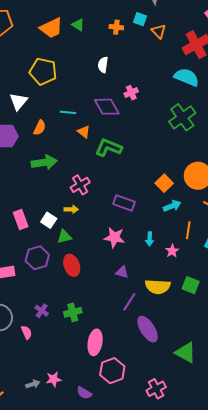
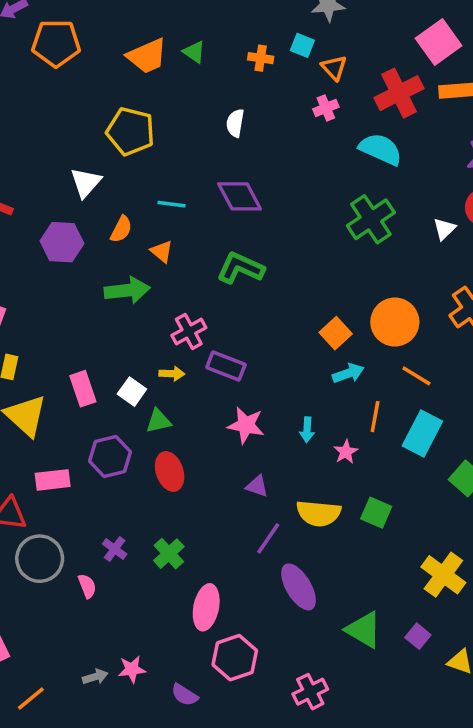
pink cross: (131, 93) -> (326, 108), moved
orange triangle: (84, 132) -> (162, 251), moved
purple rectangle: (124, 203) -> (226, 366), moved
green cross: (73, 312) -> (169, 554), turned -30

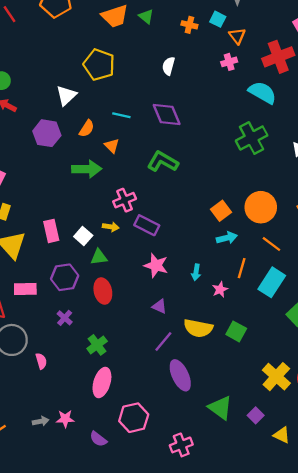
purple cross: (115, 549) -> (65, 318), moved
pink ellipse: (206, 607) -> (102, 382), moved

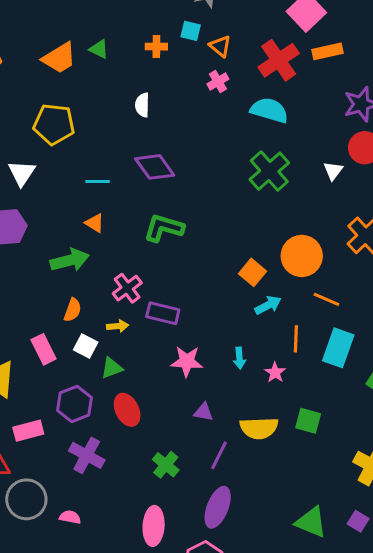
orange semicircle: (87, 128) -> (73, 310), moved
purple cross: (65, 318) -> (87, 455), size x1.6
green cross: (97, 345) -> (166, 465), moved
pink semicircle: (41, 361) -> (70, 517), turned -49
purple ellipse: (180, 375) -> (218, 507), moved, turned 60

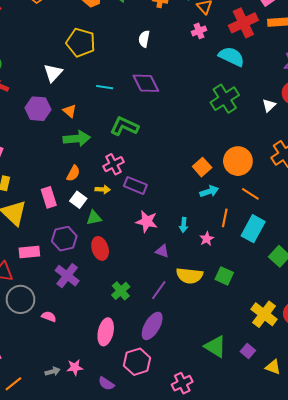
orange triangle: (95, 223) -> (70, 111), moved
green L-shape: (164, 228) -> (124, 126), moved
purple triangle: (203, 412) -> (162, 251), moved

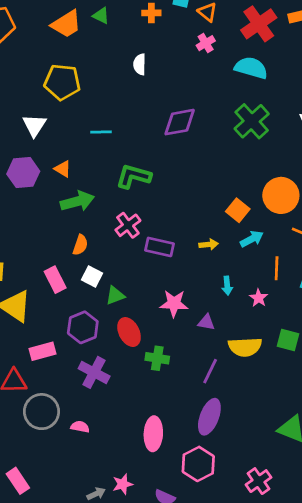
purple diamond: (146, 83) -> (180, 122), moved, turned -64
yellow arrow: (103, 189) -> (209, 244), moved
pink star: (147, 221) -> (174, 303), moved
green cross: (121, 291) -> (157, 358), moved, turned -30

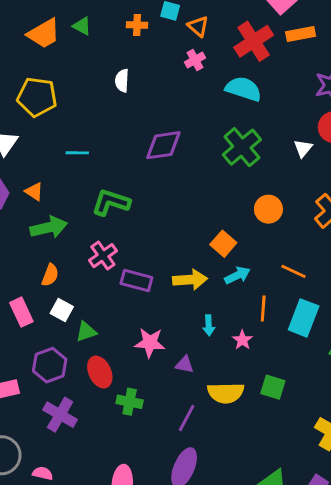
orange circle: (281, 195) -> (268, 209), moved, size x0.7
yellow arrow: (209, 244) -> (190, 280), size x1.6

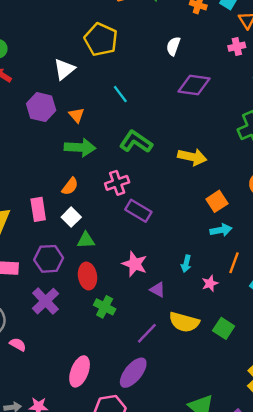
purple diamond: (163, 145) -> (194, 85), moved
cyan line: (77, 153) -> (120, 94), turned 36
yellow arrow: (190, 280) -> (192, 157), moved

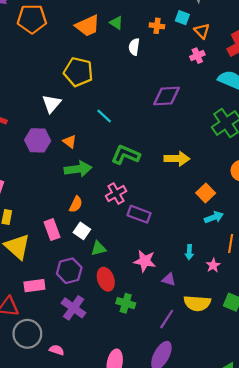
white semicircle: (173, 46) -> (134, 47), moved

